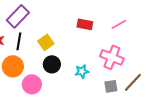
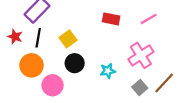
pink cross: (112, 57) -> (141, 55), turned 35
gray square: (111, 86) -> (140, 87), turned -32

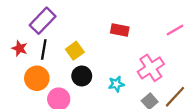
pink line: (149, 19) -> (175, 30), moved

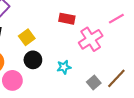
pink cross: (151, 68) -> (91, 39), moved

